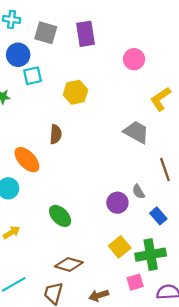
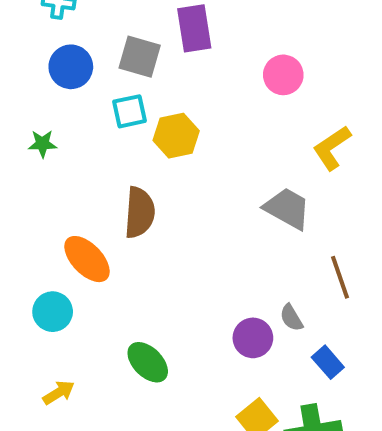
gray square: (46, 33) -> (140, 57), moved
cyan square: (32, 76) -> (129, 111), moved
brown semicircle: (56, 134) -> (140, 212), size x1.4

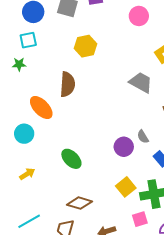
cyan square: (129, 111) -> (28, 40), moved
green star: (42, 144) -> (19, 64), moved

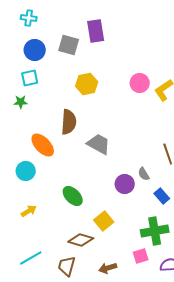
pink circle: (139, 16) -> (140, 83), moved
gray trapezoid: (141, 82) -> (99, 144), moved
yellow square: (126, 187) -> (104, 221), moved

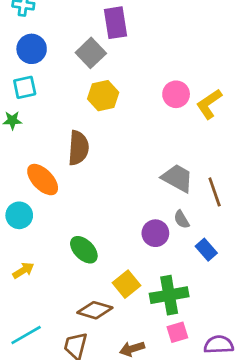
gray square: (69, 45) -> (91, 53), moved, turned 30
gray trapezoid: (99, 144) -> (177, 178), moved
green cross: (155, 231) -> (169, 295), moved

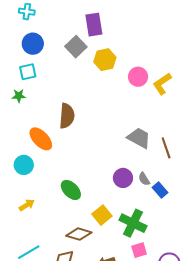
yellow hexagon: (103, 96) -> (105, 60), moved
gray semicircle: (182, 219) -> (144, 179), moved
green cross: (169, 295) -> (133, 223), turned 36

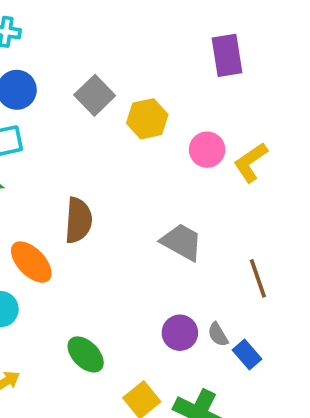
purple rectangle: (94, 25) -> (227, 55), moved
gray trapezoid: (139, 138) -> (182, 242), moved

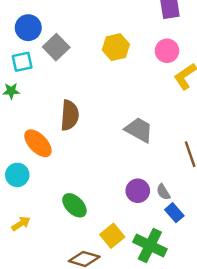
gray square: (95, 95) -> (56, 47), moved
pink circle: (207, 150) -> (167, 51), moved
blue rectangle: (247, 354) -> (174, 213), moved

